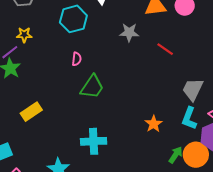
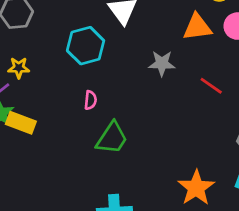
yellow rectangle: (31, 112) -> (21, 123), moved, turned 55
orange star: (154, 124) -> (196, 188), size x1.5

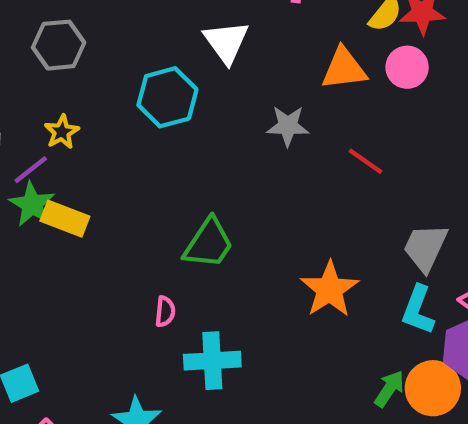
yellow star: (19, 68) -> (62, 132), turned -30
pink semicircle: (90, 100) -> (165, 312), moved
orange star: (196, 188) -> (330, 289), moved

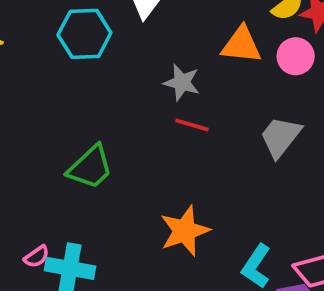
red line: (366, 161) -> (192, 125), moved, turned -32
gray trapezoid: (425, 248) -> (280, 137), moved
pink semicircle: (165, 312) -> (37, 257), moved, turned 36

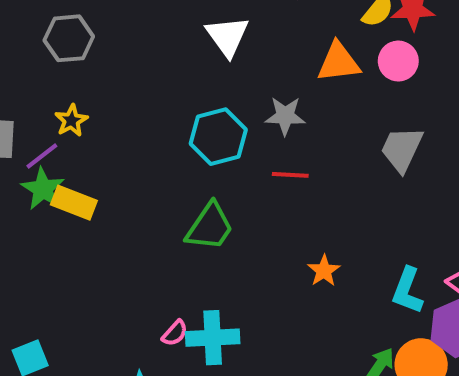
cyan hexagon: (84, 34) -> (218, 137), moved
red line: (192, 125) -> (290, 175), moved
orange star: (185, 231) -> (324, 271), size x0.6

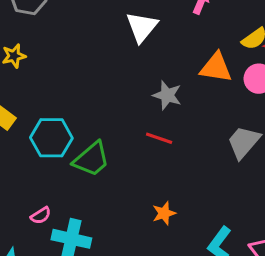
cyan hexagon: (218, 137) -> (51, 138), moved
pink semicircle: (175, 333) -> (41, 215), moved

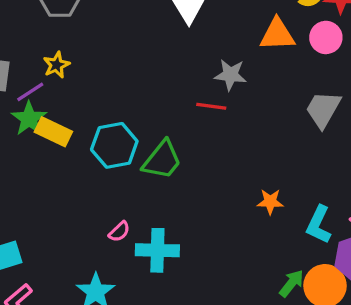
red line: (159, 138) -> (211, 106), moved
orange star: (164, 213) -> (270, 202), moved, turned 30

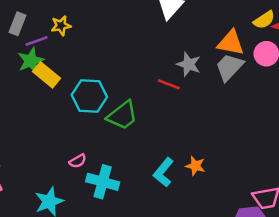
gray trapezoid: (323, 109) -> (229, 67), moved
cyan L-shape: (319, 225) -> (163, 172), moved

